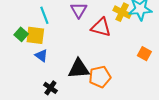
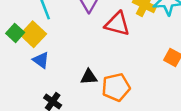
yellow square: (35, 35) -> (33, 34), turned 36
black triangle: (79, 69) -> (89, 77), size x0.6

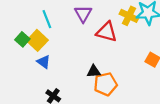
black triangle: (89, 77) -> (94, 71), moved

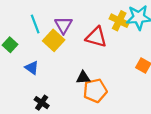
purple triangle: (83, 14) -> (63, 25), moved
yellow square: (37, 40) -> (54, 40), moved

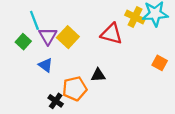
cyan line: (35, 24) -> (34, 20), moved
purple triangle: (63, 25) -> (48, 36), moved
orange pentagon: (95, 91) -> (75, 89), moved

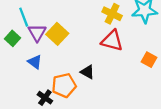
yellow cross: (135, 17) -> (112, 14), moved
red triangle: (112, 34) -> (112, 41), moved
black triangle: (98, 75) -> (87, 72), turned 32

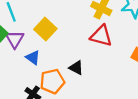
purple triangle: (37, 33) -> (15, 39), moved
blue triangle: (35, 62) -> (33, 57), moved

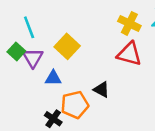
blue triangle: (33, 57) -> (53, 78), turned -35

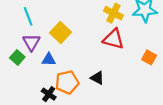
green square: (16, 51) -> (17, 57), moved
black triangle: (101, 90) -> (97, 78), moved

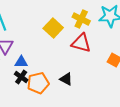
yellow square: (61, 33) -> (53, 28), moved
black cross: (49, 94) -> (21, 77), moved

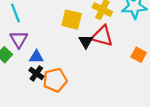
yellow square: (53, 28) -> (72, 20), turned -30
black triangle: (66, 79) -> (86, 42), moved, turned 32

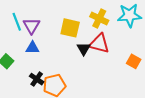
purple triangle: (19, 39) -> (31, 26), moved
blue triangle: (36, 57) -> (32, 48), moved

